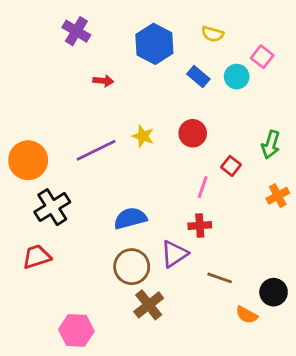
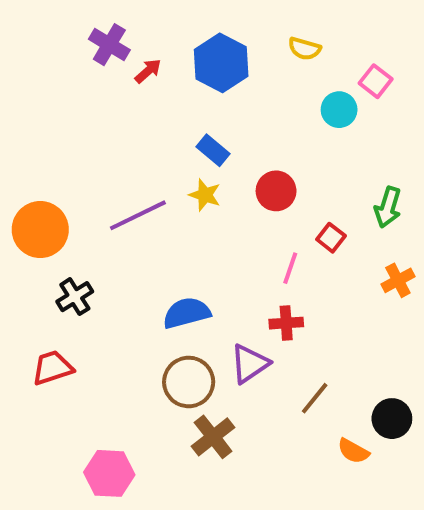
blue rectangle: (198, 77) -> (213, 150), moved
red arrow: (103, 81) -> (148, 71), moved, turned -48
black cross: (52, 207) -> (75, 297), size x0.7
brown line: (220, 278) -> (315, 398), turned -70

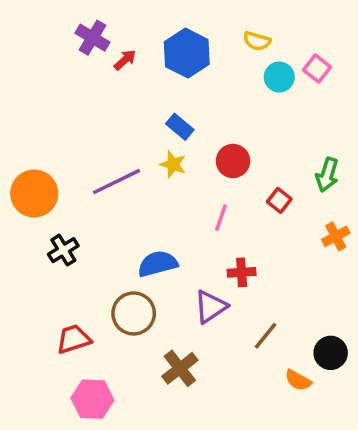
cyan circle: (339, 110) -> (279, 77), moved
pink line: (290, 268) -> (221, 218), moved
red trapezoid: (52, 368) -> (74, 339), moved
brown circle: (189, 382) -> (134, 313), moved

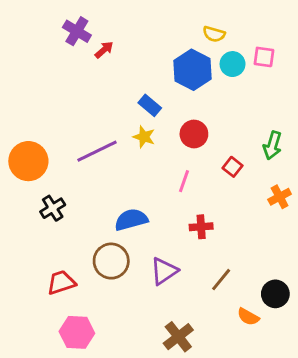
blue hexagon: (187, 53) -> (193, 70), moved
pink square: (317, 68) -> (264, 57), turned -30
purple triangle: (211, 307) -> (164, 271), moved
brown cross: (180, 368) -> (178, 337), moved

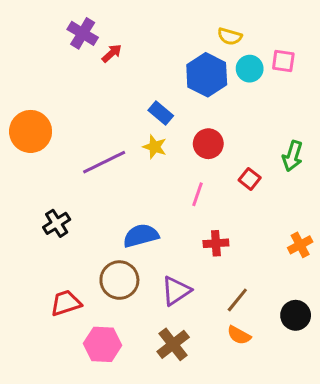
orange circle: (28, 161) -> (31, 131), moved
orange cross: (280, 197) -> (300, 245), moved
orange semicircle: (248, 317) -> (239, 335), moved
pink hexagon: (77, 332) -> (103, 344), moved
brown cross: (178, 337) -> (173, 344), moved

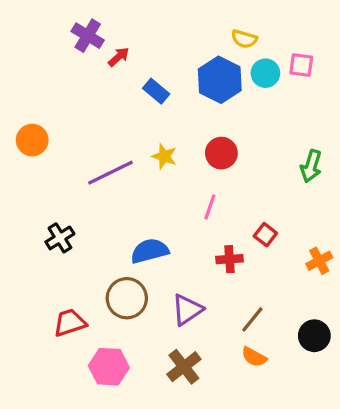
blue rectangle: (161, 113) -> (156, 91), moved
orange circle: (31, 131) -> (32, 140), size x0.7
red square: (250, 179) -> (265, 235), moved

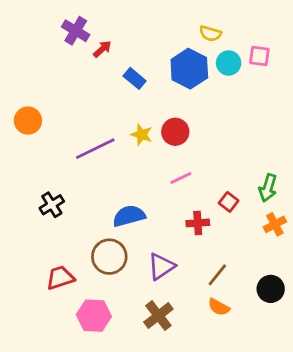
red circle: (221, 153) -> (175, 132), moved
green arrow: (311, 166) -> (268, 188), moved
pink line: (210, 207) -> (181, 178), turned 45

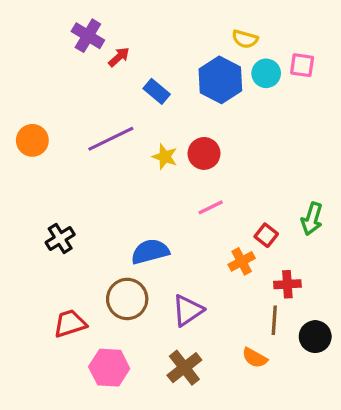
purple line: (95, 149) -> (111, 139), moved
red cross: (198, 223) -> (287, 284), moved
orange cross: (275, 224) -> (242, 261), moved
brown line: (217, 275) -> (274, 320), moved, turned -35

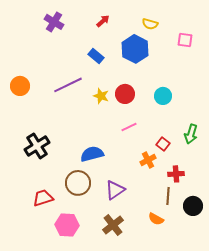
red arrow: (119, 57) -> (103, 21), moved
cyan circle: (266, 73) -> (163, 96), moved
black cross: (60, 238) -> (37, 146), size x1.4

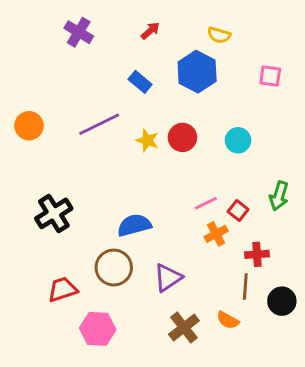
pink square: (185, 40) -> (270, 76), moved
pink line: (129, 127) -> (206, 203), moved
brown cross: (113, 225) -> (184, 327), moved

